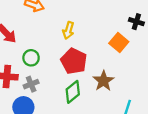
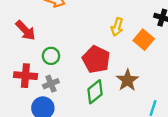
yellow arrow: (68, 30) -> (117, 27), moved

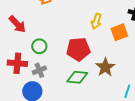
orange square: (144, 40) -> (119, 32), turned 30
red pentagon: (96, 59) -> (78, 49), turned -30
green diamond: (95, 92) -> (77, 77), turned 45

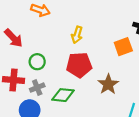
yellow arrow: (96, 21) -> (77, 35), moved
green diamond: (77, 77) -> (63, 95), moved

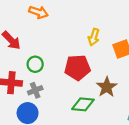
yellow arrow: (77, 35) -> (94, 37), moved
green diamond: (63, 95) -> (83, 104), moved

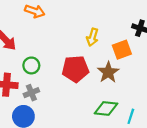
brown star: (107, 87) -> (108, 72), moved
green diamond: (83, 104) -> (106, 108), moved

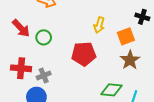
green circle: (31, 65) -> (44, 37), moved
brown star: (108, 72) -> (130, 60), moved

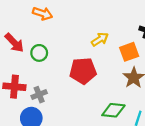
yellow arrow: (99, 25) -> (100, 39), turned -140

